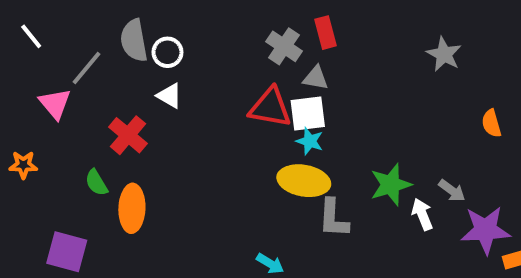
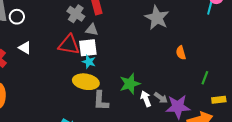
gray star: (444, 54) -> (157, 18), size x1.4
white triangle: (169, 96) -> (25, 48), moved
gray arrow: (452, 191) -> (161, 98), moved

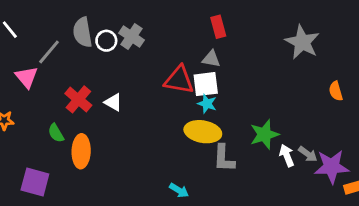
gray cross: (76, 14) -> (131, 37), moved
white triangle: (25, 48) -> (113, 102), moved

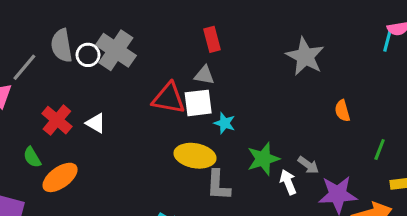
gray cross: (131, 37) -> (116, 50), size x1.4
cyan star: (207, 104) -> (224, 123), moved
orange ellipse: (81, 151) -> (60, 177), turned 52
gray arrow: (308, 154) -> (308, 165), moved

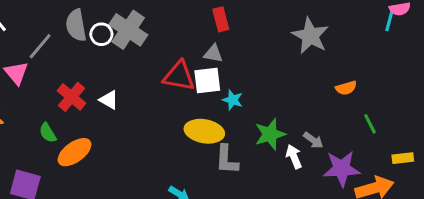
orange semicircle: (342, 111) -> (346, 88), turned -90
green line: (380, 150) -> (370, 124), moved, turned -48

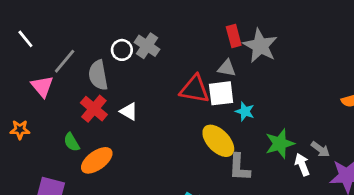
gray semicircle: (76, 25) -> (98, 75), moved
gray cross: (128, 30) -> (147, 46), size x0.7
gray star: (310, 36) -> (260, 46), moved
yellow ellipse: (204, 131) -> (218, 141), turned 36

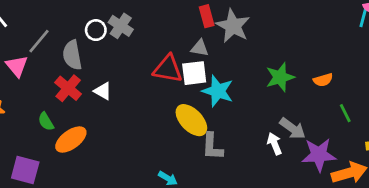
cyan star: (245, 111) -> (218, 91), size x1.6
green star: (280, 144) -> (280, 77), moved
gray arrow: (320, 149) -> (293, 128), size x1.4

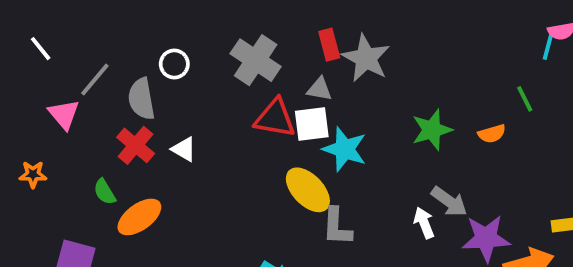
gray cross: (121, 26) -> (256, 60), moved, size x1.4
green line: (345, 113) -> (525, 99), moved

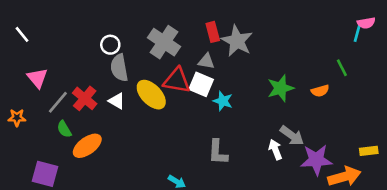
gray line: (95, 79) -> (58, 102), moved
gray semicircle: (141, 99) -> (119, 68), moved
white square: (312, 124) -> (201, 84), turned 30
cyan star: (345, 149) -> (223, 101), size x0.7
yellow ellipse: (308, 190) -> (151, 95), moved

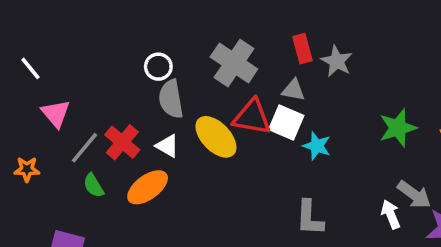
white line: (22, 34) -> (30, 68), moved
gray star: (237, 41) -> (337, 61), size x0.7
orange ellipse: (87, 146) -> (148, 187), moved

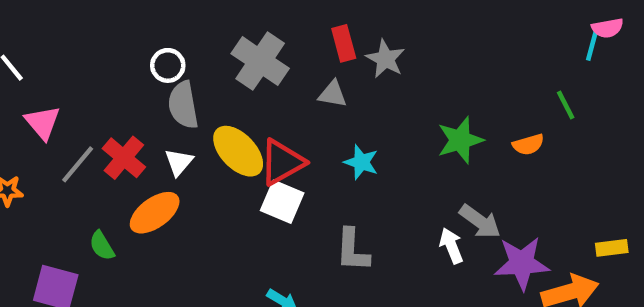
red triangle: (252, 117) -> (282, 162), moved, turned -39
white square: (286, 122) -> (282, 202), moved
white triangle: (167, 146) -> (179, 162), turned 40
green semicircle: (94, 185) -> (102, 246), moved

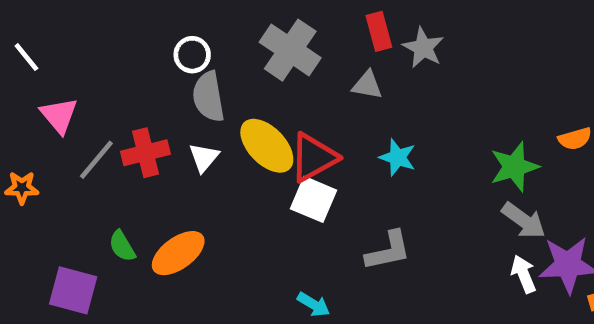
green star: (460, 140) -> (514, 167), moved
red cross: (124, 158) -> (145, 153), turned 36
orange ellipse: (155, 213) -> (178, 253), moved
white arrow: (451, 246) -> (524, 274), moved
gray L-shape: (352, 250) -> (388, 251), turned -105

